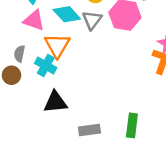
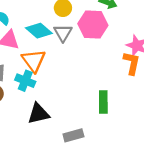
green rectangle: (132, 125) -> (103, 102), moved

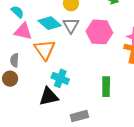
pink hexagon: (93, 25) -> (99, 32), moved
cyan cross: (25, 81) -> (60, 78), moved

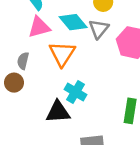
pink triangle: (23, 31) -> (39, 27), turned -36

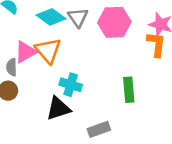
pink triangle: (39, 27) -> (25, 52), moved

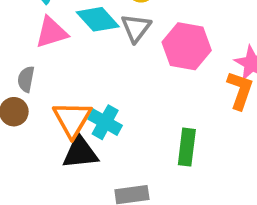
orange triangle: (48, 51) -> (72, 119), moved
pink triangle: (25, 52) -> (51, 32), moved

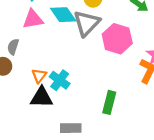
gray triangle: (136, 28) -> (87, 23), size x1.4
orange triangle: (72, 119) -> (39, 76), size x0.6

